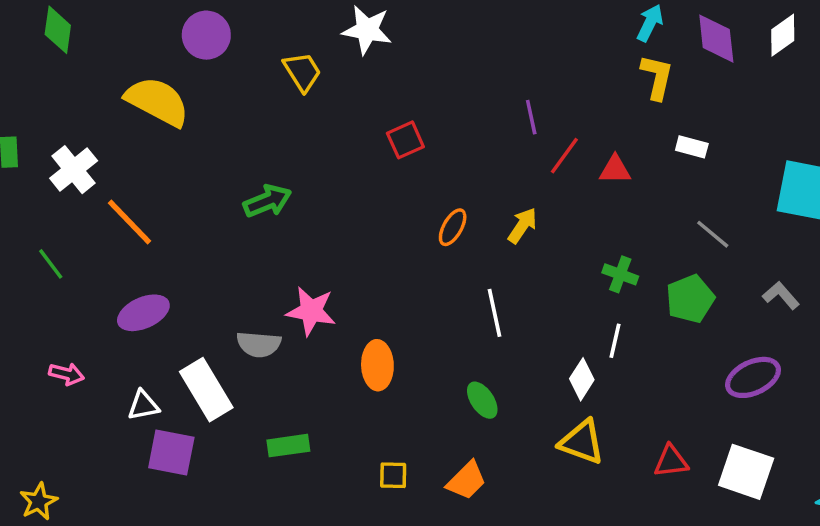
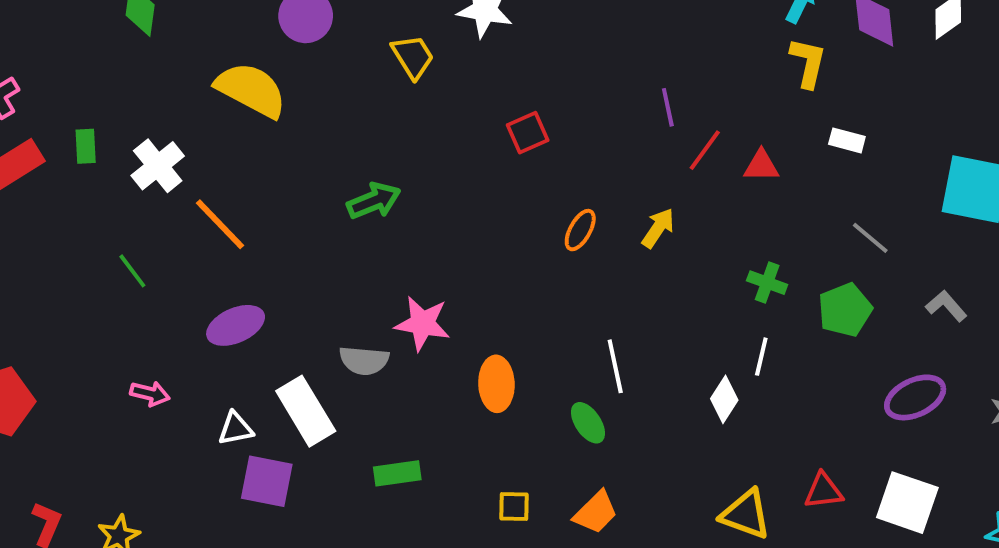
white line: (494, 313) -> (615, 366), moved
green ellipse: (482, 400) -> (588, 423), moved
yellow triangle: (582, 442) -> (746, 514), moved

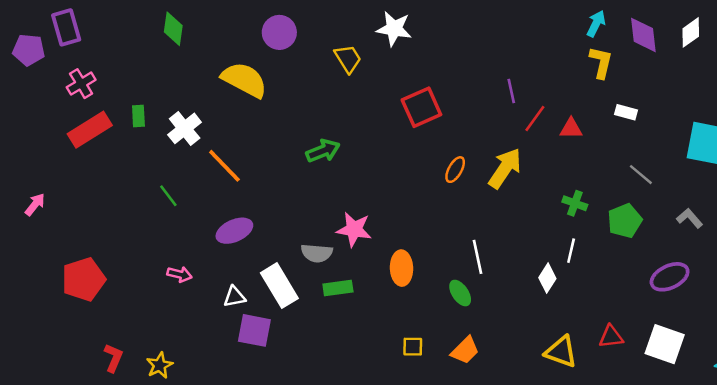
red square: (528, 133) -> (421, 107), size x1.5
yellow arrow: (658, 228) -> (505, 168), size x1.6
green rectangle: (397, 473) -> (338, 288), moved

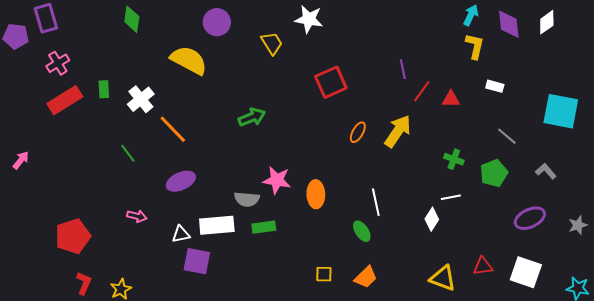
white line: (571, 251) -> (451, 197), turned 66
orange ellipse: (402, 268) -> (316, 194), moved
red pentagon: (84, 279) -> (73, 236), moved
white rectangle: (279, 286) -> (217, 225), turned -64

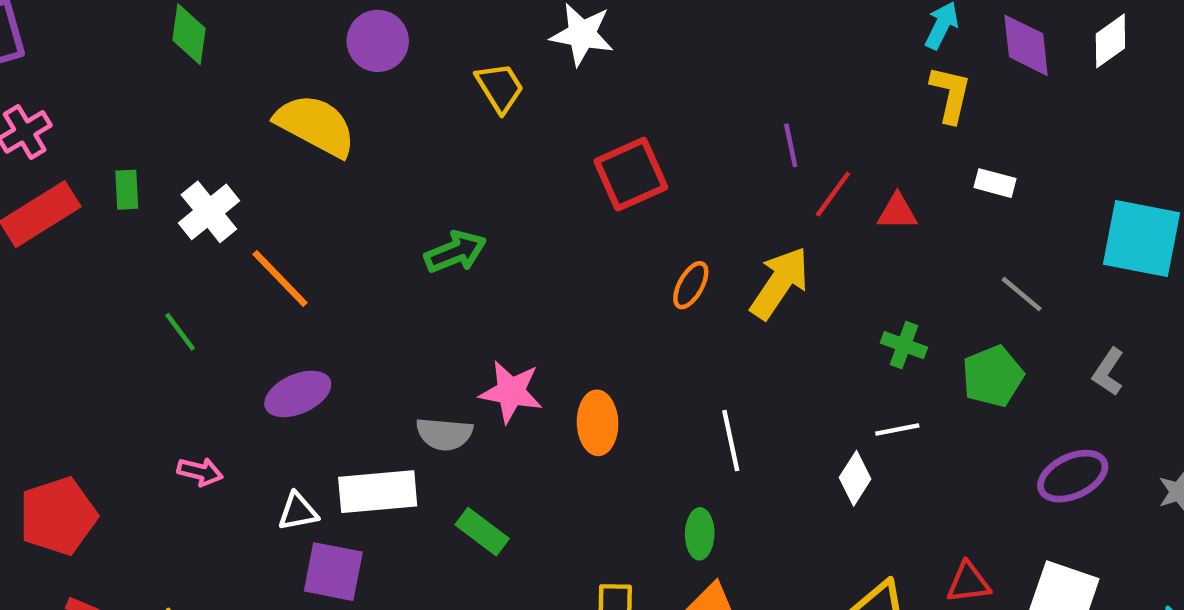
gray L-shape: (546, 171) -> (1108, 372), turned -105
green rectangle: (264, 227) -> (482, 532), moved, turned 45
green ellipse: (362, 231) -> (700, 534), moved, turned 35

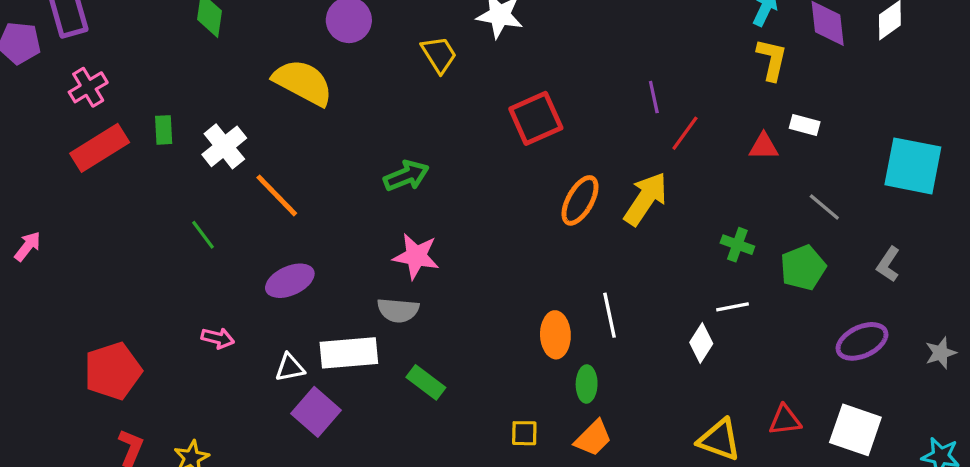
red triangle: (897, 212) -> (764, 146), moved
orange ellipse: (691, 285) -> (580, 200), size x1.4
pink star: (511, 392) -> (416, 256), moved
orange ellipse: (598, 423) -> (555, 335), moved
purple square: (333, 572) -> (316, 412), turned 30

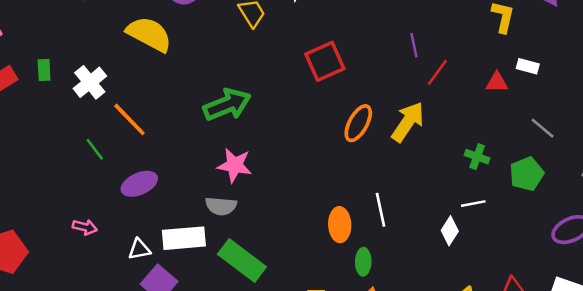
green arrow: (406, 176) -> (227, 105), size x1.4
green line: (203, 235) -> (95, 149), moved
green rectangle: (426, 382) -> (242, 260), size x1.6

